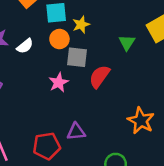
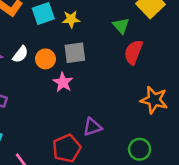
yellow star: (81, 25) -> (71, 19), turned 30
orange circle: (59, 39) -> (45, 59), moved
red semicircle: (99, 77) -> (133, 52), moved

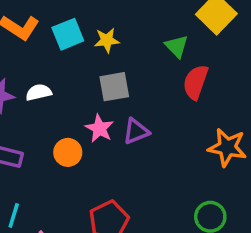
white semicircle: (20, 54) -> (39, 92), turned -138
orange circle: (45, 59) -> (68, 152), moved
purple triangle: (92, 127) -> (136, 131), moved

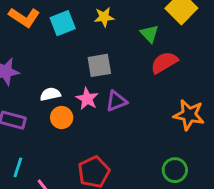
yellow star: (107, 40) -> (104, 17), moved
red semicircle: (196, 82) -> (164, 62), turned 40
white semicircle: (39, 92) -> (50, 94), moved

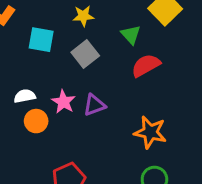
cyan square: (63, 23) -> (41, 40), moved, turned 30
gray square: (99, 65) -> (85, 54), moved, turned -30
orange star: (189, 115) -> (150, 132), moved

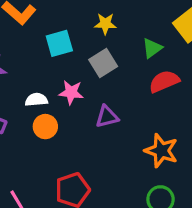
green triangle: (131, 35) -> (152, 48), turned 30
cyan square: (41, 40) -> (59, 43), turned -32
pink star: (63, 102) -> (71, 92), moved, turned -30

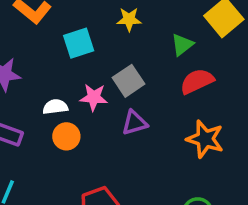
gray square: (103, 63) -> (128, 81), moved
orange star: (161, 151) -> (205, 139), moved

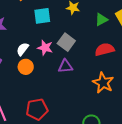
green triangle: (182, 45) -> (101, 20), moved
gray square: (128, 81) -> (66, 42), turned -30
white semicircle: (55, 107) -> (23, 49), turned -56

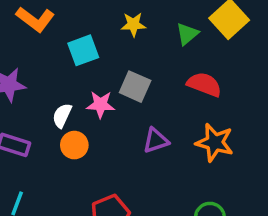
red semicircle: (105, 49) -> (204, 84), turned 48
purple triangle: (65, 66) -> (156, 140), moved

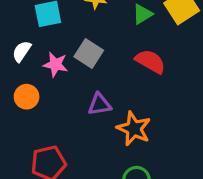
white semicircle: (62, 116) -> (22, 51), moved
orange star: (215, 143) -> (134, 129), moved

